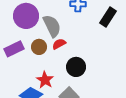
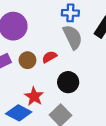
gray semicircle: (52, 26) -> (73, 37), moved

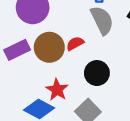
brown circle: (27, 60) -> (49, 47), size x1.5

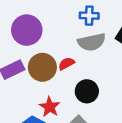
gray semicircle: (102, 20) -> (92, 42), turned 104

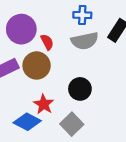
red semicircle: (66, 64) -> (47, 42), moved, turned 91

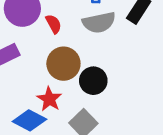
brown circle: (37, 65) -> (63, 64), moved

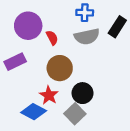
black circle: (93, 81) -> (83, 93), moved

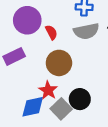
black circle: (83, 93) -> (80, 99), moved
blue diamond: (34, 112) -> (33, 107), turned -40
gray square: (75, 114) -> (61, 109), moved

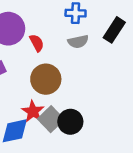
gray semicircle: (86, 31) -> (78, 42), size x0.7
gray square: (61, 109) -> (51, 119), moved

